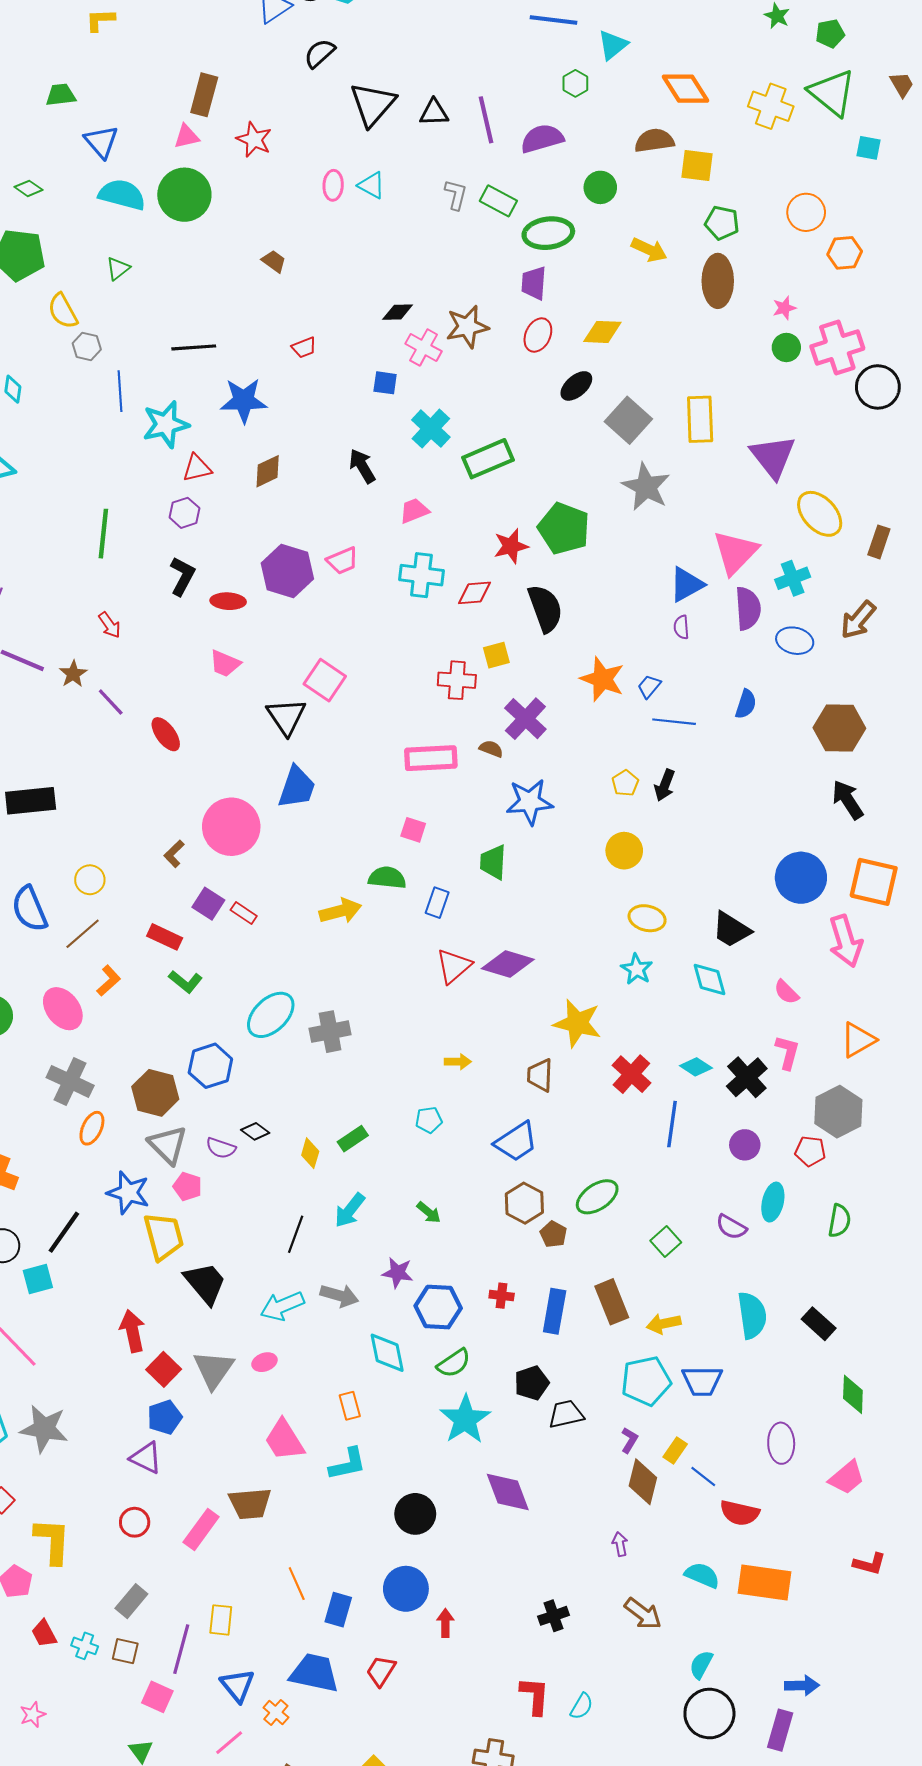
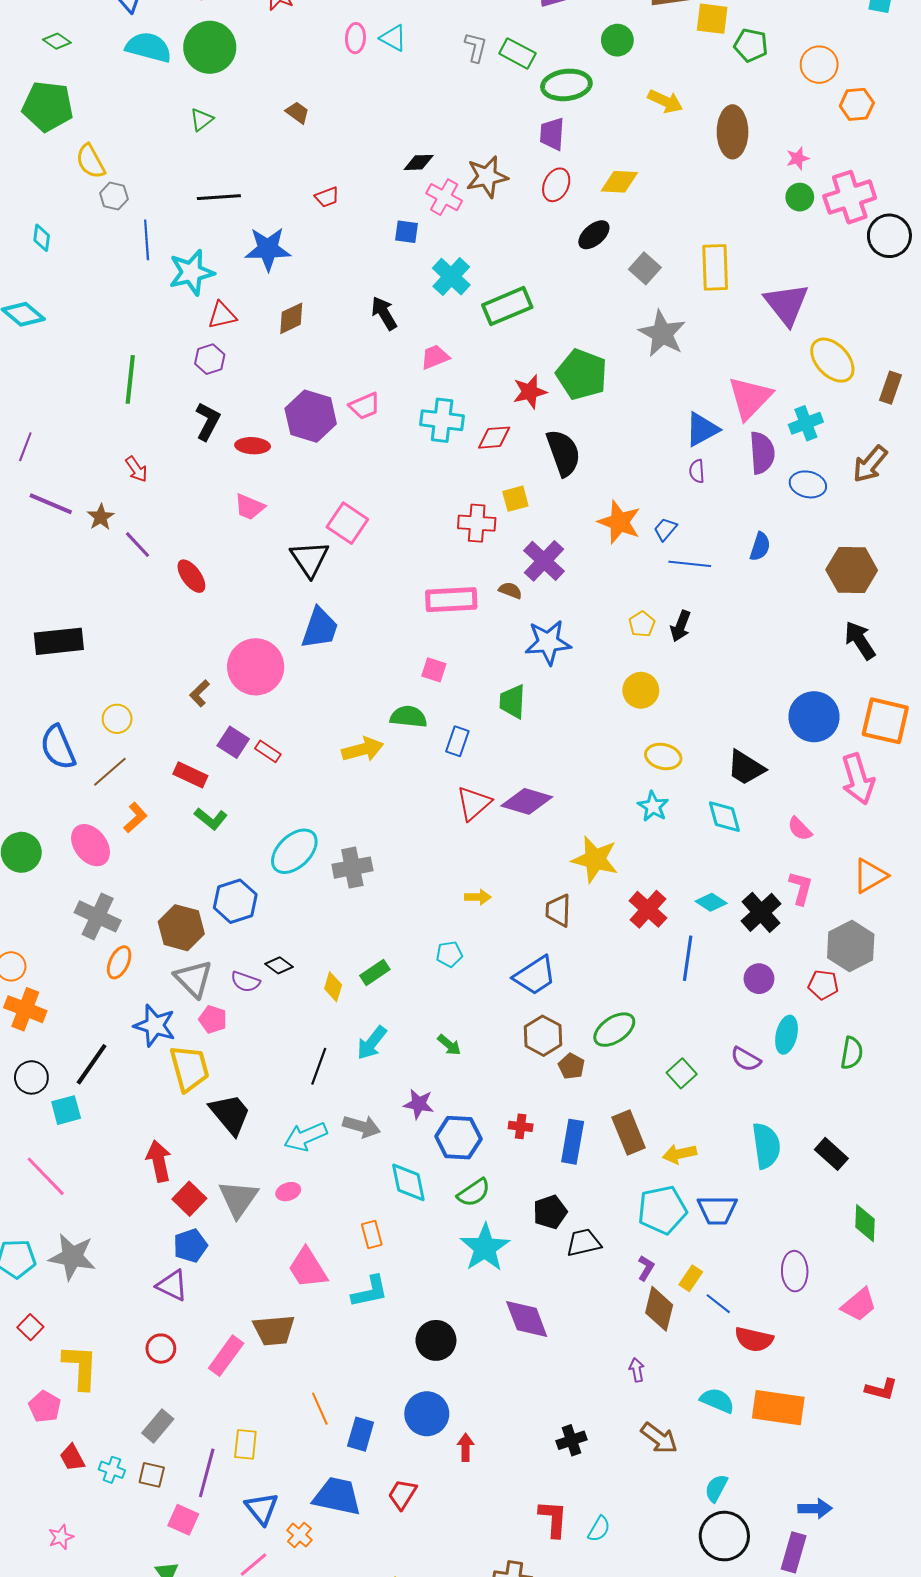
green pentagon: (722, 223) -> (751, 45), moved
green triangle: (118, 268) -> (202, 120), moved
gray square: (628, 420) -> (645, 268), size x0.7

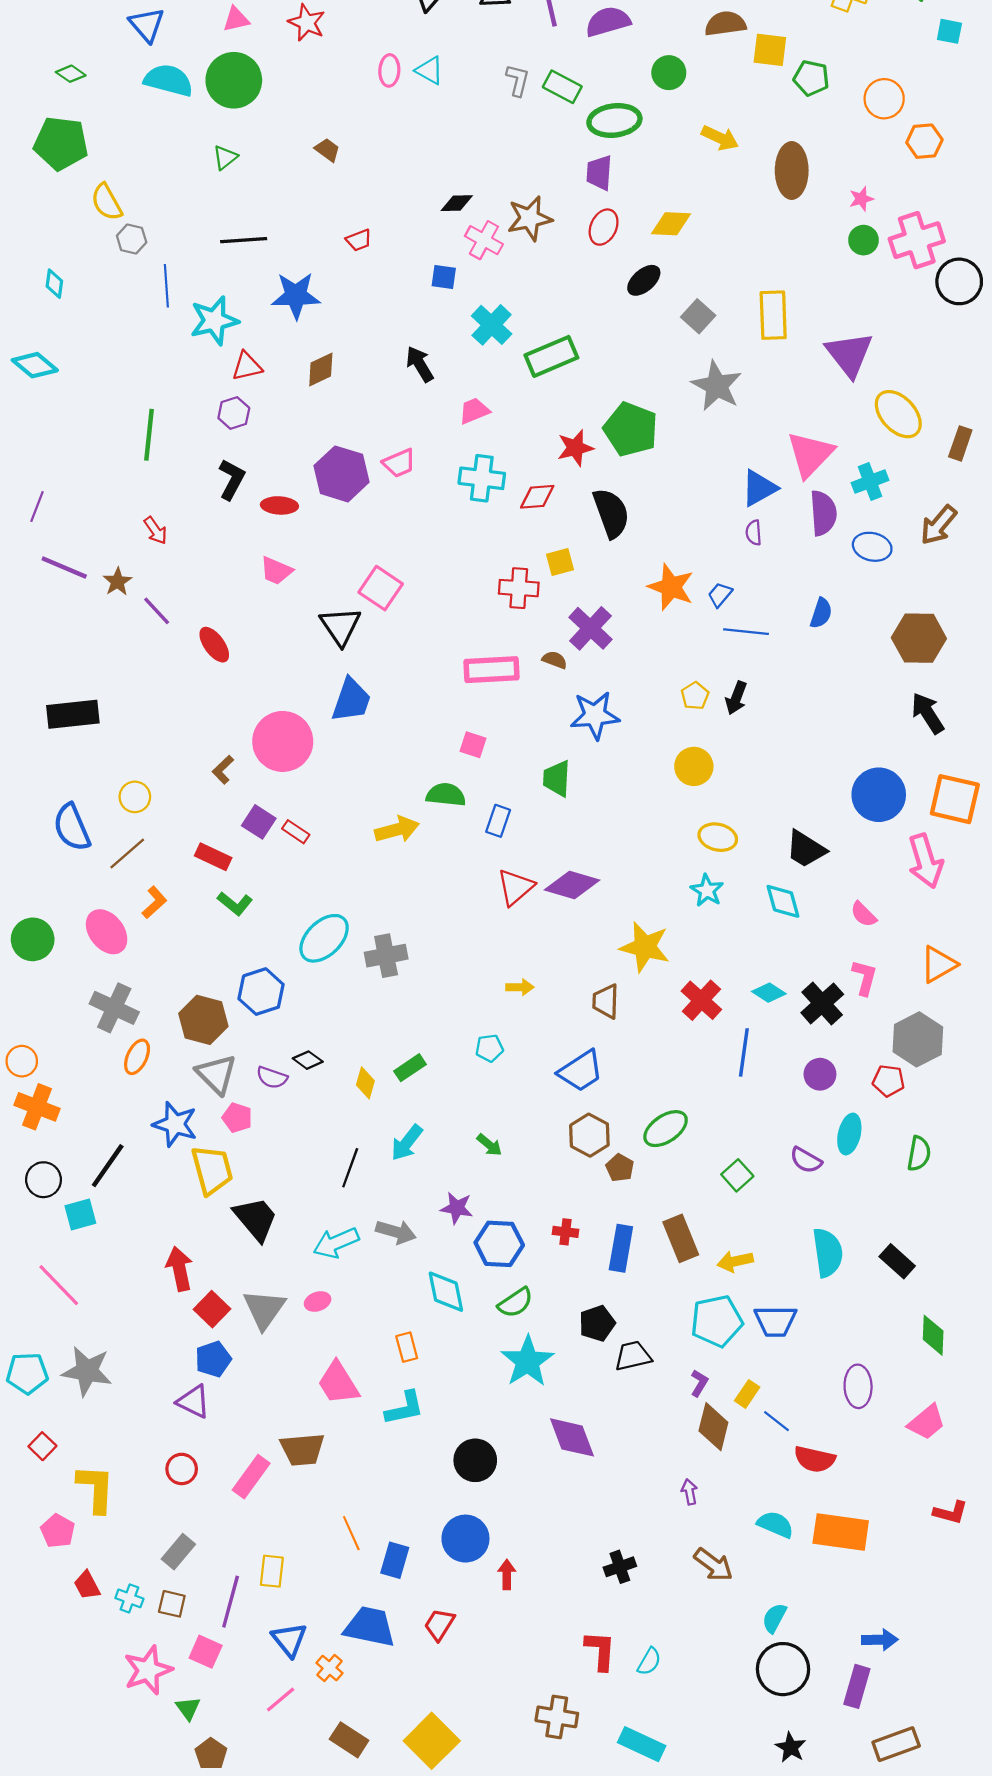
pink star: (61, 1537) -> (148, 1670), moved, size x1.8

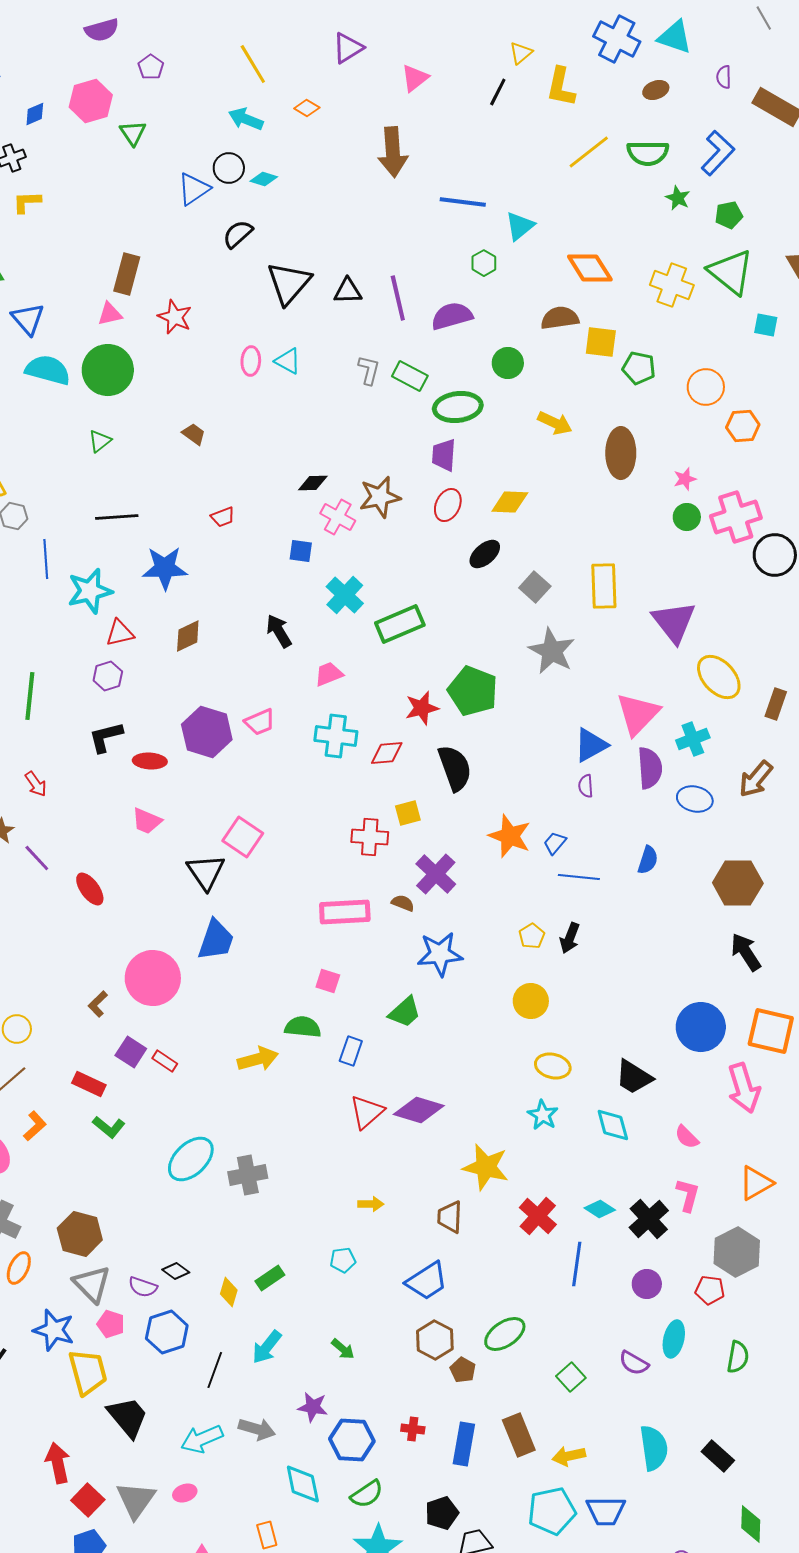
black L-shape: (232, 479) -> (106, 737), turned -132
green trapezoid: (557, 778) -> (405, 1012), turned -135
blue hexagon: (261, 992) -> (167, 1332), moved

